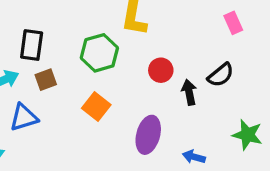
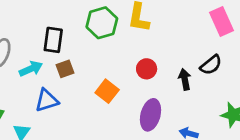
pink rectangle: (233, 23) -> (221, 21), size x1.5
green hexagon: (99, 53) -> (102, 23), moved
red circle: (161, 70) -> (147, 69), moved

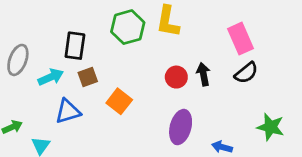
pink rectangle: (221, 21) -> (241, 39), moved
black arrow: (185, 79) -> (203, 74), moved
orange square: (107, 91) -> (119, 101), moved

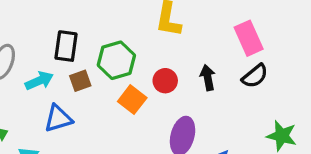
green hexagon: (128, 27) -> (116, 60), moved
red circle: (176, 77) -> (165, 81), moved
orange square: (119, 101) -> (132, 100), moved

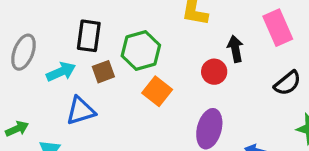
black semicircle: (255, 76) -> (288, 83), moved
black arrow: (208, 78) -> (235, 49), moved
red circle: (165, 81) -> (214, 72), moved

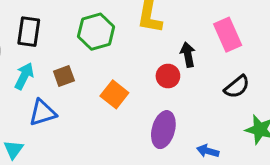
black rectangle: (89, 36) -> (29, 32), moved
green hexagon: (141, 51) -> (96, 32), moved
cyan arrow: (61, 72) -> (24, 76), turned -40

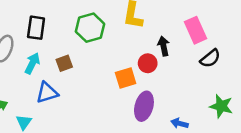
black semicircle: (237, 87) -> (210, 58), moved
orange square: (114, 94) -> (126, 78), moved, turned 35

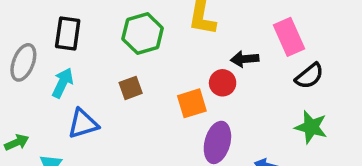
black arrow: (164, 46) -> (245, 59), turned -84
brown square: (64, 63) -> (131, 88), moved
green star: (221, 106) -> (311, 127), moved

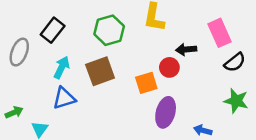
black rectangle: (68, 33) -> (53, 30), turned 30
cyan arrow: (63, 83) -> (62, 67), moved
brown square: (131, 88) -> (100, 71), size x1.6

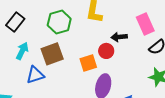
blue triangle: (64, 98) -> (35, 75), moved

